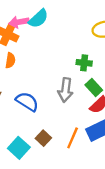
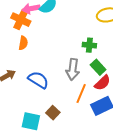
orange line: (73, 138) -> (81, 94), moved
cyan square: (19, 148) -> (31, 121), turned -30

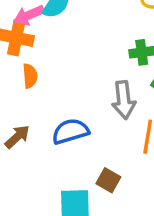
blue semicircle: (38, 80) -> (70, 131), turned -35

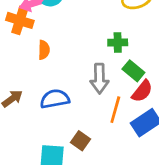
orange semicircle: (30, 76) -> (44, 50), moved

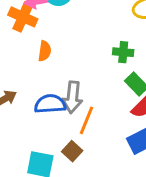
gray arrow: (99, 79) -> (73, 97), moved
orange line: (115, 110) -> (87, 120), moved

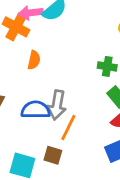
brown square: (72, 151) -> (53, 155), turned -30

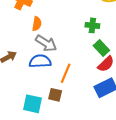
gray arrow: (57, 105) -> (46, 43), moved, turned -65

